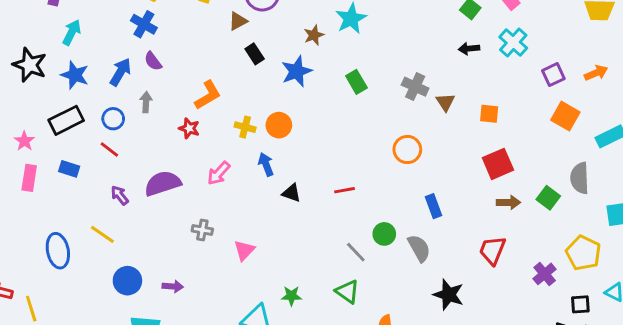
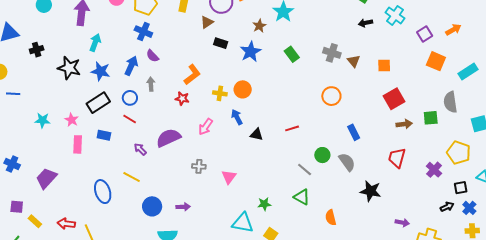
black rectangle: (255, 54) -> (221, 43), turned -32
green square: (548, 198) -> (431, 118), turned -35

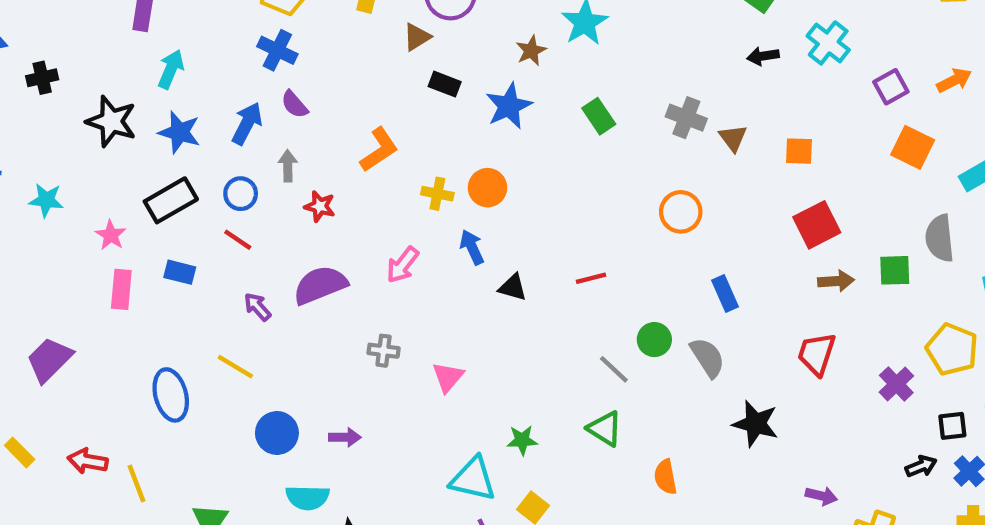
red star: (182, 99) -> (320, 206), moved
cyan star: (42, 120) -> (46, 200), moved

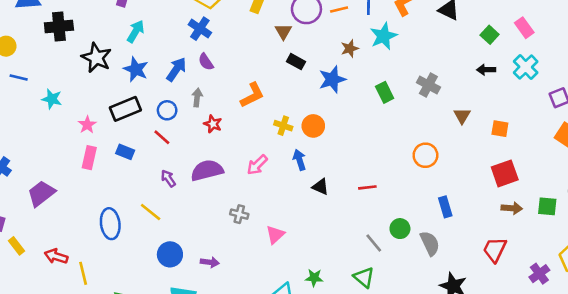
brown triangle: (417, 37) -> (283, 31), turned -36
black cross: (42, 78) -> (59, 26), size x1.5
gray cross: (686, 118) -> (428, 85), moved

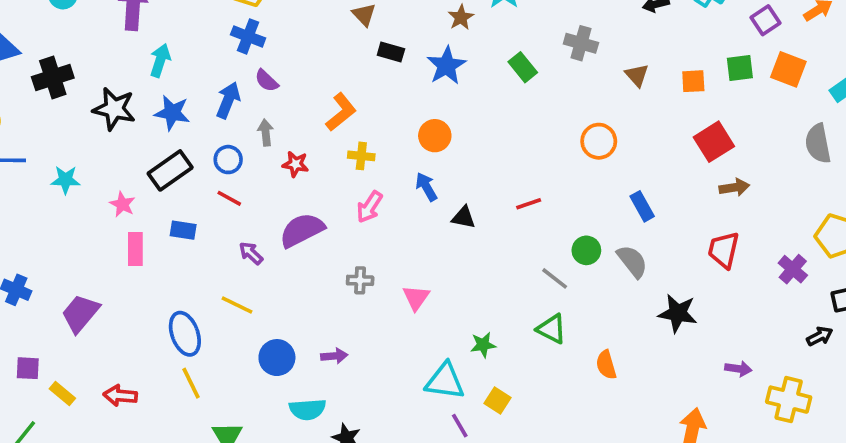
yellow cross: (283, 126) -> (361, 156), moved
green square: (547, 206) -> (740, 68), moved
yellow line: (83, 273) -> (191, 383), moved

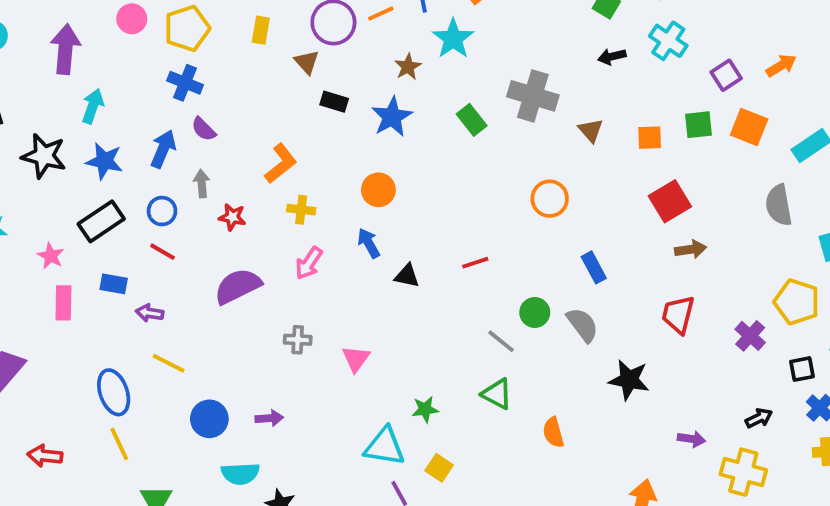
gray cross: (581, 43) -> (533, 96), size x1.4
purple arrow: (251, 253) -> (150, 313), moved, turned -35
black arrow: (820, 336) -> (759, 418), moved

